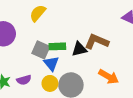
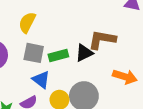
gray square: (41, 50) -> (34, 53), moved
blue triangle: (51, 63) -> (41, 80), moved

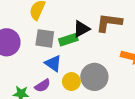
black triangle: (84, 53) -> (81, 29), moved

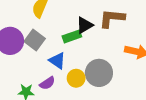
gray square: (45, 38) -> (35, 40), moved, turned 30

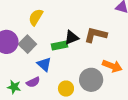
gray circle: (99, 73) -> (91, 80), moved
yellow circle: (76, 78) -> (66, 89), moved

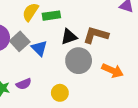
green rectangle: (59, 45) -> (51, 16), moved
blue triangle: (44, 64) -> (39, 48), moved
gray circle: (91, 80) -> (79, 61), moved

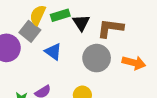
black triangle: (69, 37) -> (81, 23), moved, turned -35
gray square: (20, 41) -> (30, 31), moved

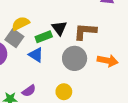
yellow semicircle: (38, 15) -> (21, 23), turned 42
green rectangle: (60, 15) -> (44, 37), moved

